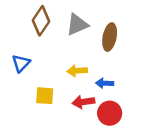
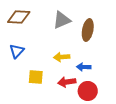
brown diamond: (41, 21) -> (19, 17), moved, turned 60

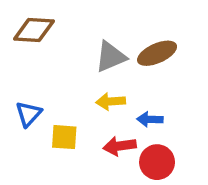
gray triangle: (62, 20) -> (111, 57), moved
brown ellipse: (88, 30) -> (157, 53), turned 55
blue triangle: (17, 51) -> (29, 114), moved

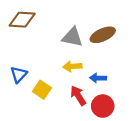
gray triangle: (111, 57) -> (72, 37), turned 35
yellow square: (64, 137) -> (42, 90), turned 30
red arrow: (120, 146) -> (78, 96), turned 66

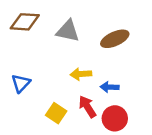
gray triangle: (72, 37) -> (68, 31), moved
yellow square: (42, 90) -> (56, 113), moved

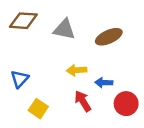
yellow square: (56, 113) -> (38, 109), moved
red circle: (115, 118) -> (126, 104), moved

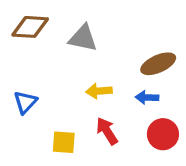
brown ellipse: (109, 37) -> (158, 64), moved
blue arrow: (104, 83) -> (147, 97), moved
yellow square: (38, 109) -> (64, 142), moved, turned -30

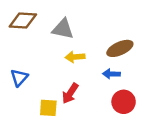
yellow arrow: (99, 91) -> (75, 57), moved
red arrow: (107, 131) -> (70, 93), moved, turned -115

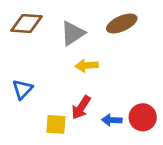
gray triangle: (63, 29) -> (73, 33), turned -45
brown ellipse: (120, 48) -> (122, 24), moved
blue arrow: (111, 74) -> (112, 120), moved

